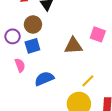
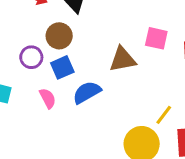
blue semicircle: (44, 79) -> (87, 92), moved
yellow line: (88, 81) -> (164, 115), moved

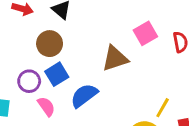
pink square: (156, 38) -> (145, 33), turned -35
purple circle: (31, 57) -> (29, 81), moved

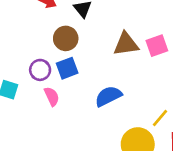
brown triangle: (115, 58) -> (126, 44), moved
blue semicircle: (84, 96) -> (108, 96), moved

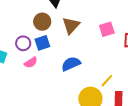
brown triangle: (126, 44) -> (71, 25), moved, turned -42
pink semicircle: (52, 96) -> (31, 62), turned 80

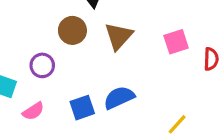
blue square: (42, 43) -> (82, 108), moved
pink semicircle: (31, 62) -> (33, 111), moved

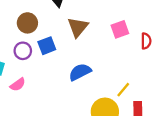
brown circle: (72, 30) -> (27, 23), moved
blue square: (82, 108) -> (47, 46), moved

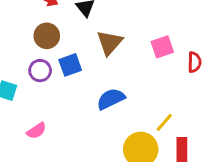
pink semicircle: (18, 85) -> (36, 131), moved

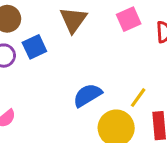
blue semicircle: (111, 99) -> (87, 95), moved

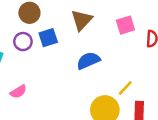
blue semicircle: (87, 95) -> (88, 61), moved

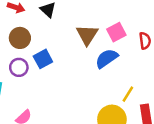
brown triangle: (82, 20) -> (87, 35), moved
blue semicircle: (88, 61) -> (107, 58), moved

